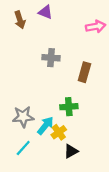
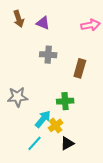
purple triangle: (45, 12) -> (43, 23), moved
gray star: (23, 117) -> (18, 97), moved
cyan line: (23, 148) -> (34, 143), moved

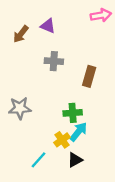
brown arrow: (19, 19) -> (21, 34), moved, turned 56
pink arrow: (90, 25) -> (101, 15), moved
cyan arrow: (43, 119) -> (78, 132), moved

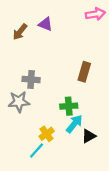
gray cross: (54, 61) -> (31, 80), moved
yellow cross: (62, 140) -> (47, 134), moved
black triangle: (75, 160) -> (89, 136), moved

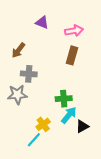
pink arrow: (95, 14) -> (74, 31), moved
brown arrow: (20, 32) -> (18, 50), moved
brown rectangle: (84, 72) -> (72, 55), moved

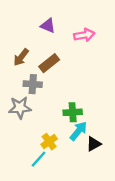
brown rectangle: (72, 55) -> (49, 63), moved, turned 36

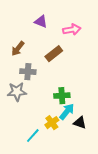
brown rectangle: (49, 63) -> (54, 54), moved
yellow cross: (49, 142) -> (52, 123), moved
black triangle: (94, 144) -> (80, 123), turned 48

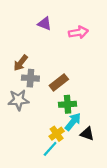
brown arrow: (18, 49) -> (21, 63), moved
brown rectangle: (54, 54) -> (59, 82), moved
cyan line: (33, 136) -> (50, 149), moved

